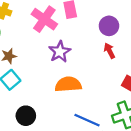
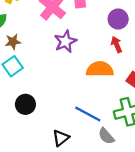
orange semicircle: (68, 84) -> (100, 69), moved

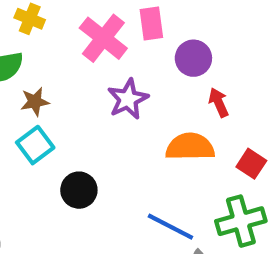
purple circle: (118, 19) -> (193, 58), moved
black circle: (25, 104) -> (79, 190), moved

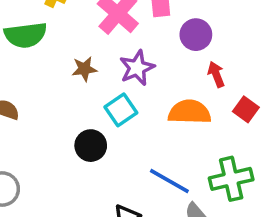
brown star: (35, 102) -> (84, 69), moved
cyan square: (35, 145) -> (121, 110), moved
red square: (251, 164) -> (246, 109), moved

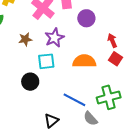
red arrow: (216, 74) -> (112, 41), moved
cyan square: (121, 110) -> (46, 61), turned 30

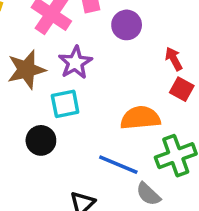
brown star: (25, 39) -> (26, 70), size x1.6
orange semicircle: (84, 61) -> (140, 118), moved

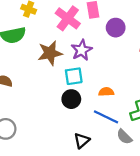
orange semicircle: (140, 118) -> (106, 92), moved, size x0.6
black circle: (41, 140) -> (71, 99), moved

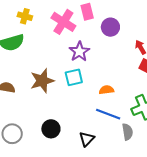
brown star: (50, 53) -> (42, 81), moved
black circle: (71, 99) -> (51, 129), moved
gray semicircle: (124, 137) -> (128, 132), turned -140

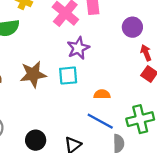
purple circle: (110, 27) -> (132, 27), moved
black circle: (51, 129) -> (36, 140), moved

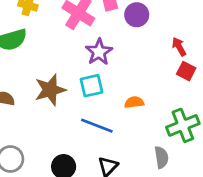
purple circle: (132, 27) -> (137, 15), moved
blue line: (100, 121) -> (97, 126), moved

